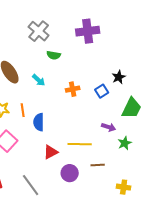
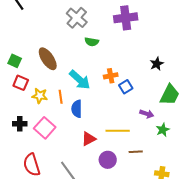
cyan arrow: (39, 80) -> (80, 80), moved, size x1.6
blue square: (102, 91) -> (126, 87), moved

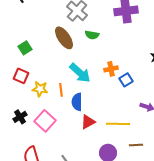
brown ellipse: (48, 59) -> (64, 38), moved
green square: (15, 61) -> (25, 48), moved, turned 32
black cross: (20, 124) -> (20, 117), turned -32
red triangle: (89, 139) -> (88, 122), moved

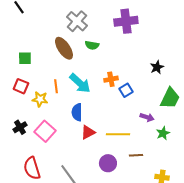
green square: (25, 48) -> (25, 58), turned 32
orange line: (61, 90) -> (56, 86), moved

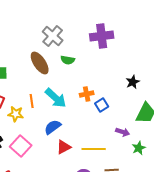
blue semicircle: (77, 112) -> (53, 127), turned 54

